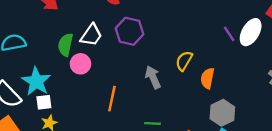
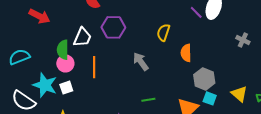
yellow semicircle: (184, 61) -> (163, 32), moved
pink circle: (80, 64) -> (65, 63), moved
orange line: (112, 99) -> (94, 67), moved
white square: (44, 102) -> (66, 88), moved

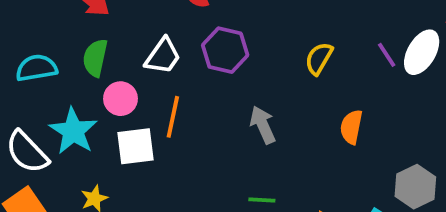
yellow semicircle: (163, 32) -> (319, 58), moved
green semicircle: (63, 50) -> (95, 58), moved
gray hexagon: (204, 79) -> (415, 187), moved
white square: (66, 88) -> (136, 146), moved, size x1.5

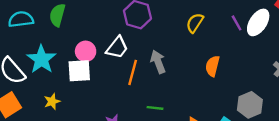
white trapezoid: (163, 56) -> (117, 48), moved
pink circle: (120, 99) -> (86, 51), moved
orange line: (173, 117) -> (133, 72), moved

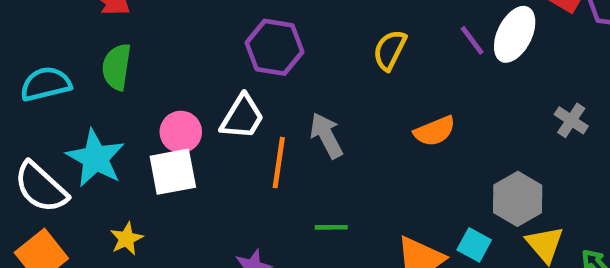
orange semicircle: (212, 66) -> (435, 131), turned -120

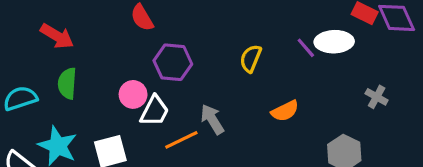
white ellipse: (515, 34) -> (334, 42), turned 66
pink circle: (181, 132) -> (133, 94), moved
orange line: (279, 163) -> (181, 140), turned 60

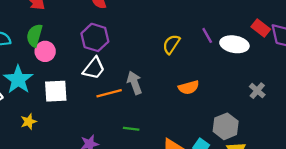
purple line: (306, 48) -> (207, 35), moved
purple hexagon: (173, 62) -> (95, 37), moved
pink circle: (133, 94) -> (45, 51), moved

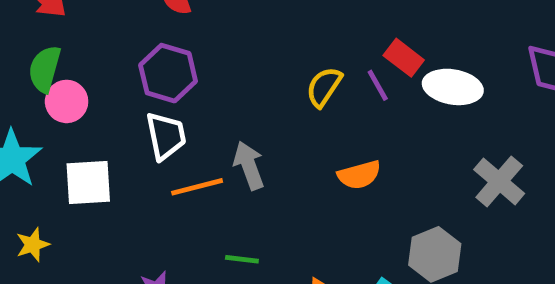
red rectangle: (261, 28) -> (404, 58), moved
purple line: (207, 35) -> (378, 85), moved
white trapezoid: (94, 68) -> (166, 136), turned -50
gray cross: (257, 91) -> (499, 181), size x1.5

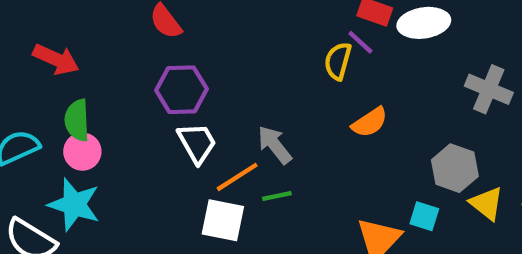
yellow semicircle: (324, 87) -> (338, 61), moved
pink circle: (67, 101) -> (82, 152), moved
white square: (88, 183) -> (223, 220), moved, turned 33
green line: (242, 259) -> (277, 196), moved

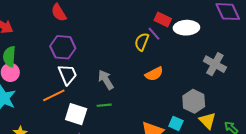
orange line: (237, 177) -> (54, 95), moved

